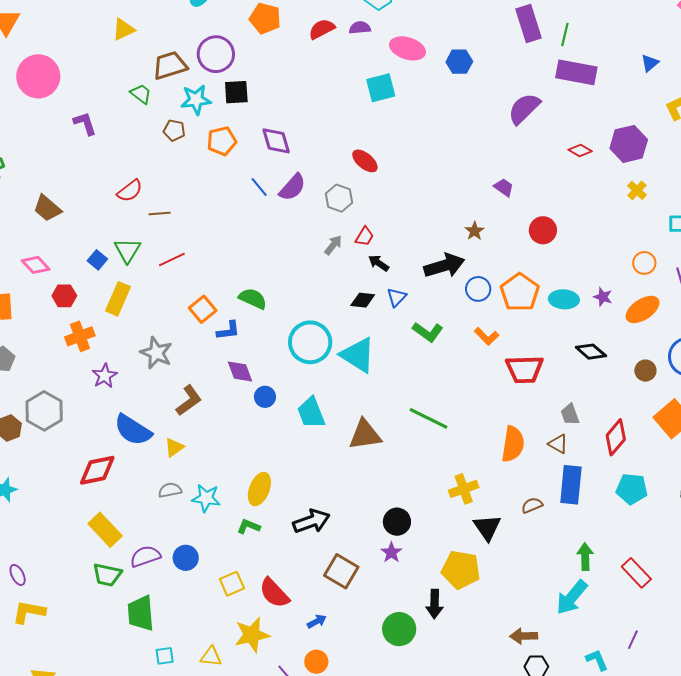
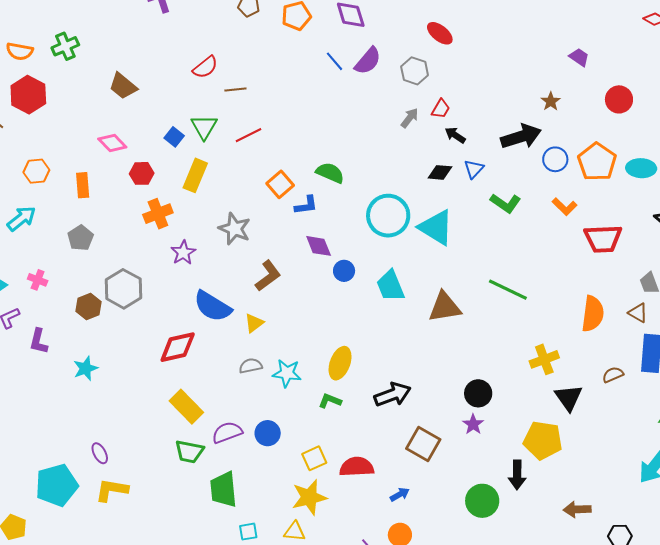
red semicircle: (274, 593) -> (357, 467), turned 132
yellow star: (252, 635) -> (309, 497), moved
brown arrow: (524, 636) -> (577, 509), moved

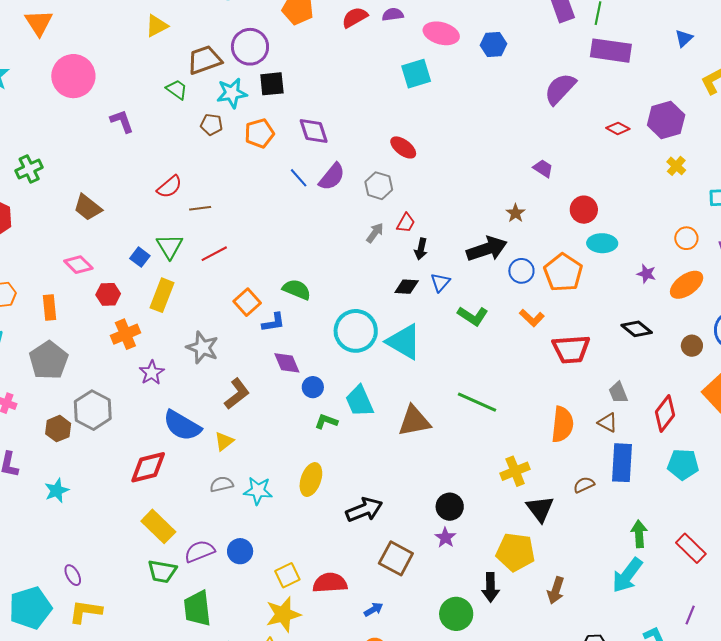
black arrow: (455, 135) -> (421, 249), turned -110
cyan ellipse: (641, 168) -> (602, 243), moved
gray pentagon: (80, 238) -> (49, 360), size x1.5
green L-shape: (330, 401) -> (326, 421), moved
brown arrow: (577, 509) -> (556, 590), moved, turned -68

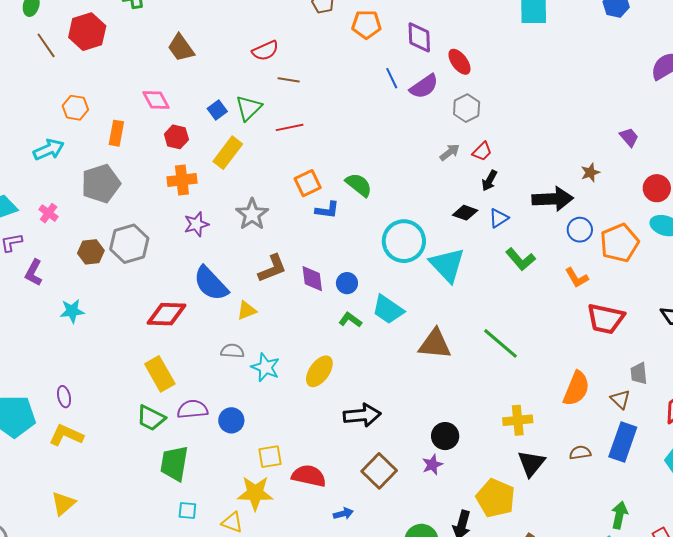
red ellipse: (403, 147) -> (459, 62), moved
purple diamond: (287, 363) -> (312, 279), moved
cyan trapezoid: (359, 401) -> (388, 310), turned -48

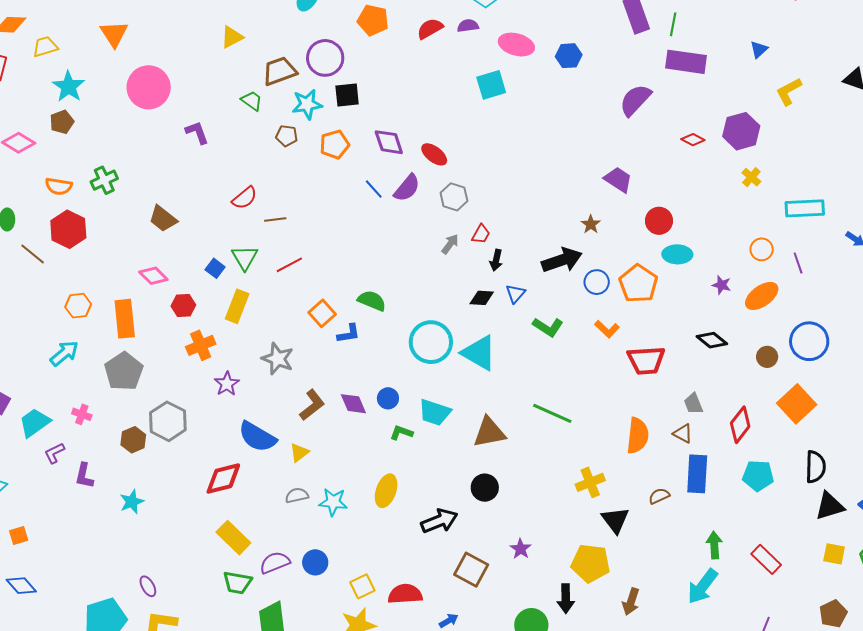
orange rectangle: (116, 133) -> (125, 319), size x1.5
purple trapezoid: (629, 137) -> (618, 180), size x1.4
black circle: (445, 436) -> (485, 488), moved

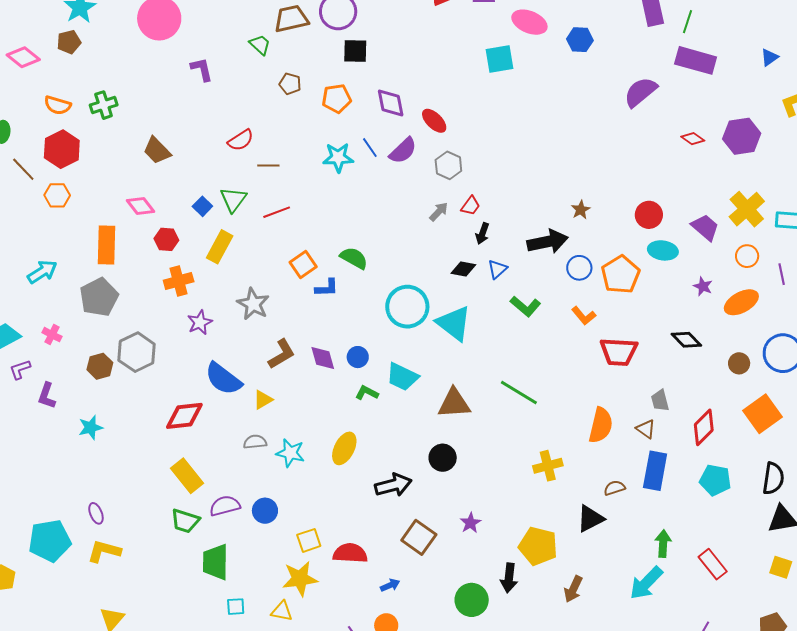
cyan star: (307, 104) -> (338, 157), moved
yellow cross: (751, 177) -> (747, 209), moved, size x1.8
purple trapezoid: (618, 180) -> (705, 227), moved
orange hexagon: (78, 306) -> (57, 195), moved
black triangle: (615, 520) -> (590, 519), moved, turned 32

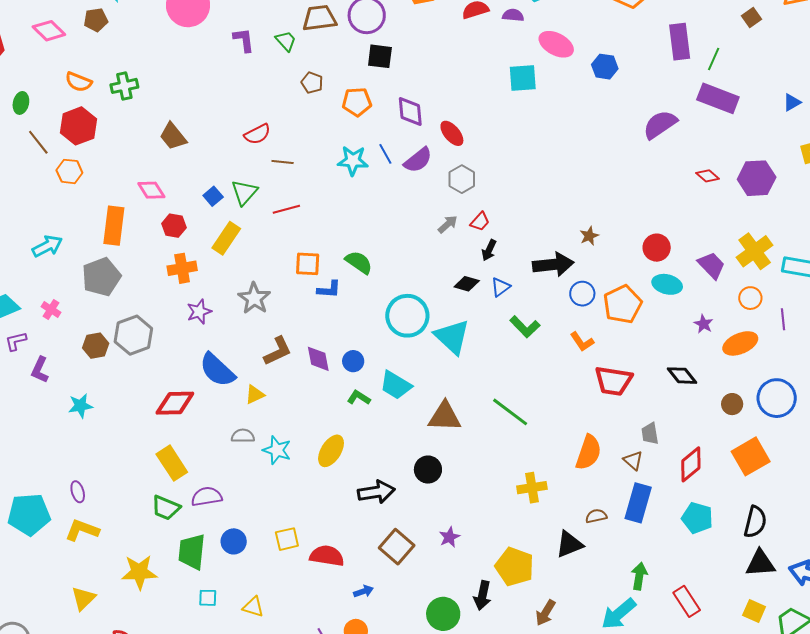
purple L-shape: (202, 69) -> (244, 40), moved
orange square: (303, 264) -> (308, 264), turned 32
blue circle: (265, 511) -> (234, 541), moved
yellow star: (300, 579) -> (139, 572), moved

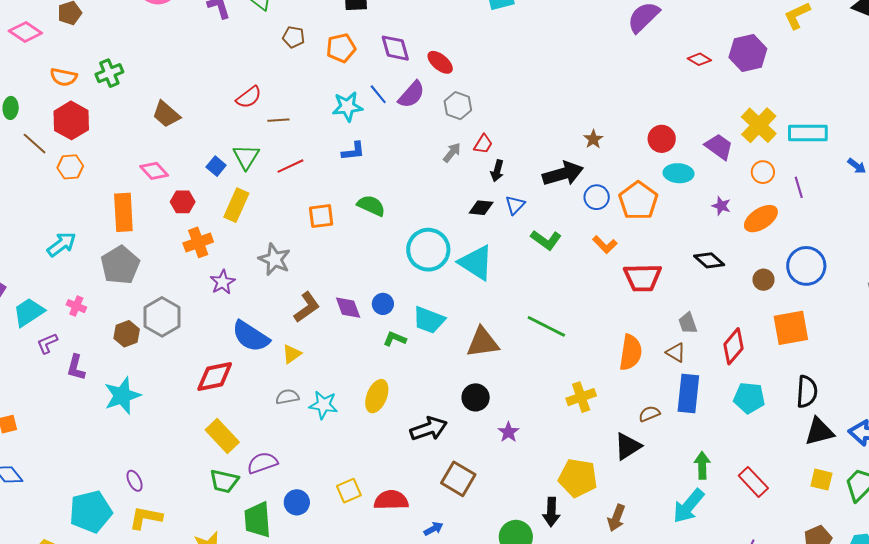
blue L-shape: (329, 289) -> (353, 151), moved
cyan star: (81, 406) -> (122, 396), size x1.5
orange square: (751, 456) -> (791, 328), turned 30
purple star: (449, 537) -> (508, 432), moved

